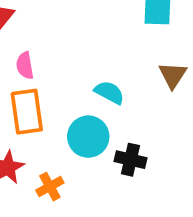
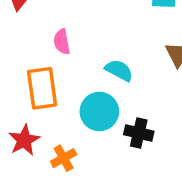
pink semicircle: (25, 66) -> (62, 42), moved

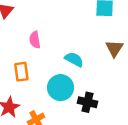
orange rectangle: (42, 88) -> (21, 72), size x0.7

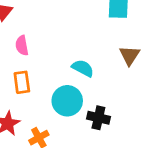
pink semicircle: (35, 40) -> (22, 45), moved

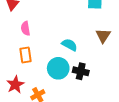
black cross: (98, 118) -> (81, 71), moved

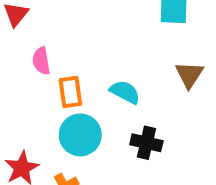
orange rectangle: (26, 55) -> (70, 92), moved
cyan circle: (58, 68) -> (80, 135), moved

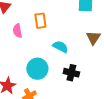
orange rectangle: (70, 92) -> (40, 21), moved

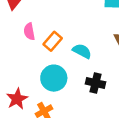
orange rectangle: (40, 21) -> (53, 41), moved, turned 49

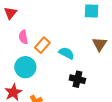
cyan circle: (54, 78) -> (25, 67), moved

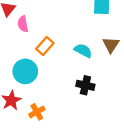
pink semicircle: (23, 37) -> (23, 24), moved
cyan semicircle: (66, 53) -> (83, 51), moved

